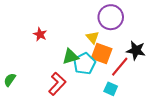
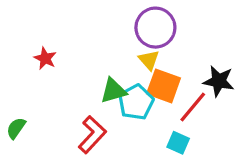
purple circle: (111, 17) -> (155, 28), moved
red star: (40, 34) -> (45, 58), moved

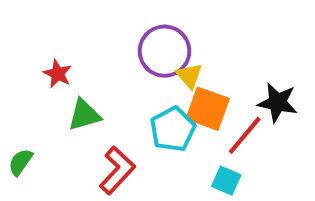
purple circle: (155, 28) -> (164, 51), moved
green triangle: (113, 91) -> (84, 115), moved

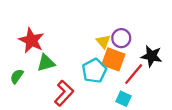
purple circle: (164, 51) -> (121, 38), moved, size x0.7
red star: (58, 74) -> (31, 40), size x1.6
green semicircle: (21, 162) -> (17, 76), moved

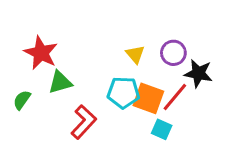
purple circle: (121, 38) -> (173, 53), moved
orange square: (113, 59) -> (148, 98), moved
cyan pentagon: (94, 71) -> (123, 93), turned 30

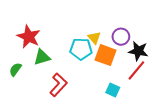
cyan pentagon: (123, 93) -> (81, 49), moved
red line: (175, 97) -> (136, 70), moved
orange square: (148, 98) -> (106, 55), moved

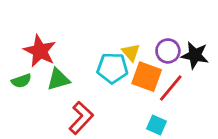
black star: (138, 51) -> (195, 55), moved
green semicircle: (15, 69) -> (21, 81), moved, turned -144
red line: (136, 70) -> (171, 88), moved

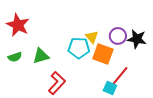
red star: (40, 51) -> (18, 25), moved
red line: (171, 88) -> (120, 76), moved

